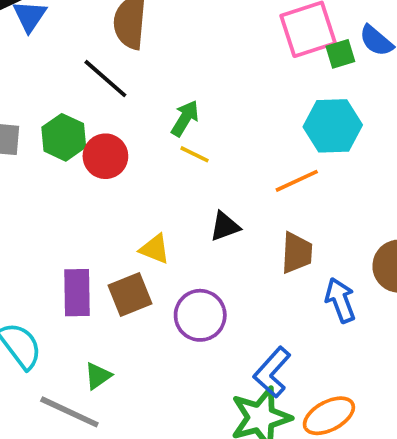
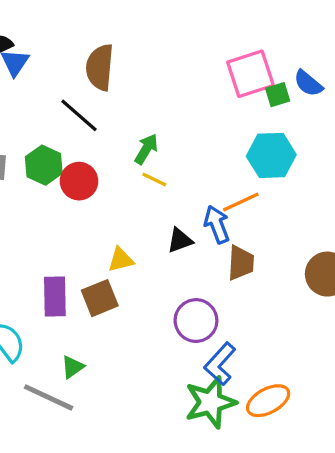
yellow triangle: (155, 249) -> (121, 260), turned -36
blue arrow: (340, 300) -> (217, 224), moved
purple circle: (200, 315) -> (196, 321), moved

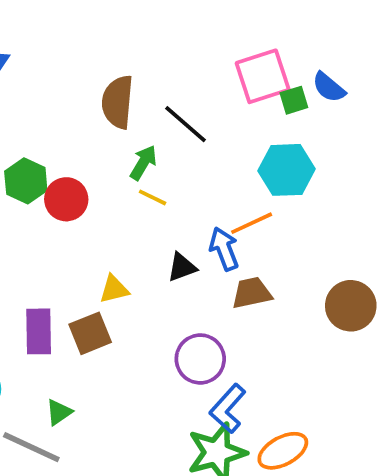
brown semicircle: (100, 67) -> (118, 102), moved
black line: (79, 115) -> (186, 124), moved
brown trapezoid: (241, 263) -> (252, 293), turned -105

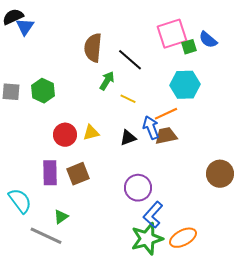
yellow line: (153, 197) -> (128, 99), moved
red circle: (66, 199) -> (65, 135), moved
yellow triangle: (114, 289) -> (91, 133), moved
brown trapezoid: (252, 293) -> (166, 136), moved
brown circle: (351, 306) -> (220, 174), moved

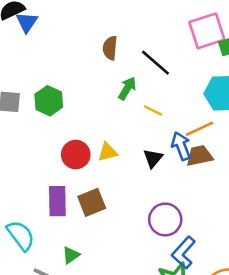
brown semicircle: (93, 48) -> (110, 48), size x0.7
black triangle: (128, 138) -> (153, 158), turned -30

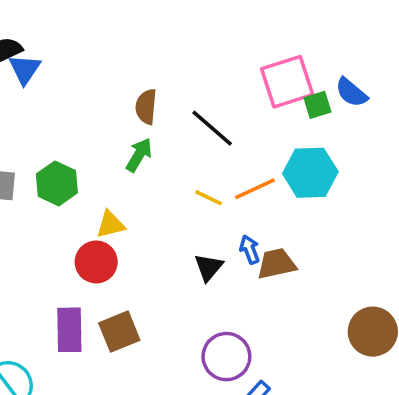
green arrow: (127, 88) -> (139, 155), moved
orange line: (200, 129) -> (255, 189), moved
blue arrow: (181, 146) -> (250, 249), size x0.7
yellow triangle: (108, 152) -> (110, 224), moved

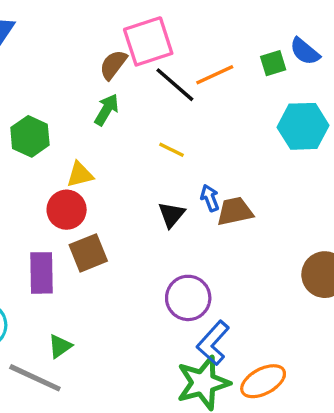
pink square: (287, 82) -> (148, 41), moved
brown semicircle: (146, 107) -> (113, 65), turned 32
cyan hexagon: (310, 173) -> (303, 126), moved
orange line: (255, 189) -> (215, 75), moved
brown square: (119, 332) -> (88, 253), moved

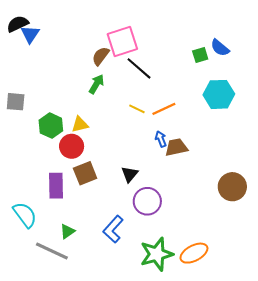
orange line: (215, 75) -> (164, 109), moved
green hexagon: (30, 136) -> (51, 126), moved
black triangle: (171, 215) -> (130, 174), moved
blue L-shape: (213, 343) -> (113, 229), moved

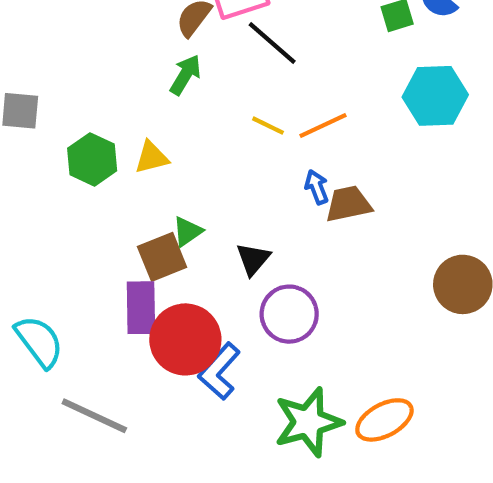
red circle: (72, 146) -> (185, 339), moved, size x1.4
purple rectangle: (56, 186) -> (141, 308), moved
green triangle: (67, 231) -> (187, 231), moved

